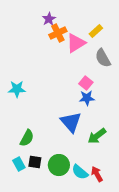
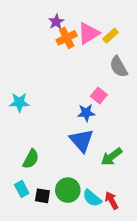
pink triangle: (76, 43) -> (89, 33), moved
blue star: (87, 98) -> (86, 113), moved
black square: (35, 162) -> (42, 196), moved

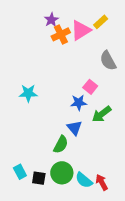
yellow rectangle: (110, 36) -> (101, 22), moved
cyan star: (19, 102) -> (28, 93), moved
blue triangle: (82, 140) -> (74, 128), size x0.7
green arrow: (112, 157) -> (102, 114), moved
green semicircle: (31, 159) -> (61, 145), moved

